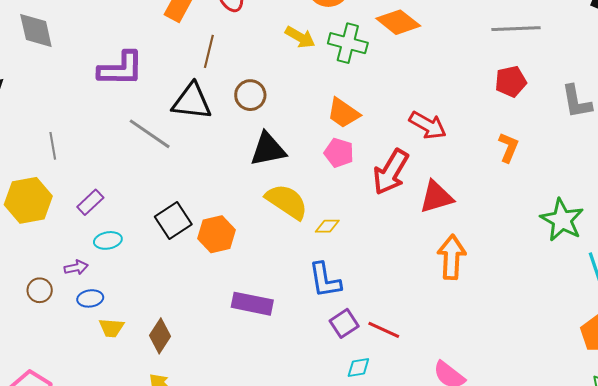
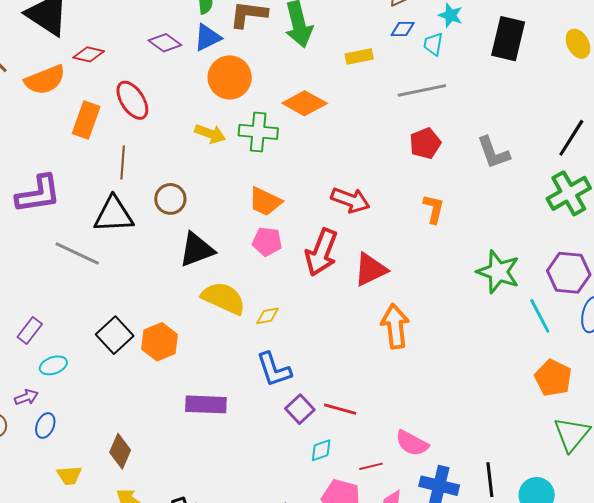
blue ellipse: (90, 298) -> (45, 426), turned -50
yellow trapezoid: (111, 328) -> (69, 475), moved

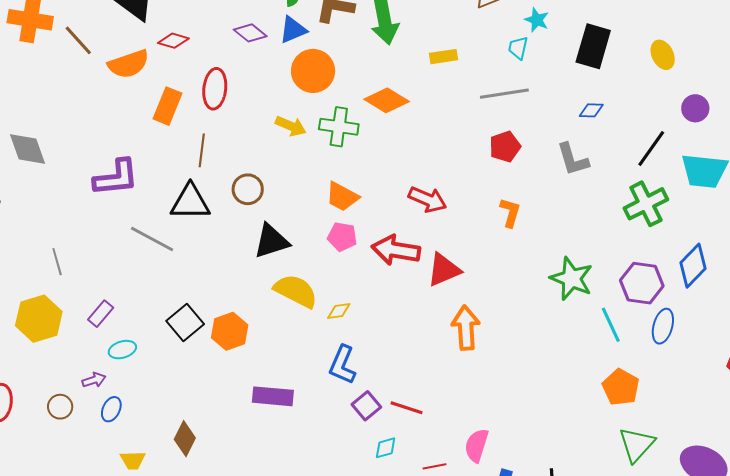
blue diamond: (403, 29) -> (591, 110), moved
red ellipse: (132, 100) -> (215, 89), turned 36
red arrow: (321, 252) -> (396, 250), turned 75
blue L-shape: (274, 370) -> (342, 365), turned 39
pink semicircle: (412, 443) -> (477, 445), turned 76

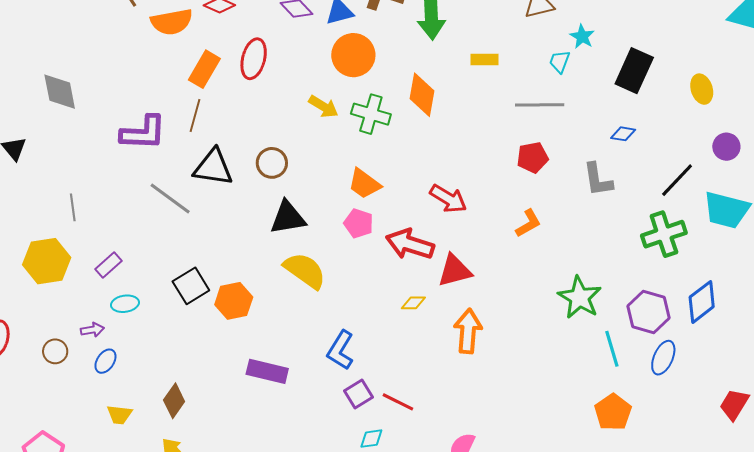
orange diamond: (387, 100) -> (422, 95), turned 60
brown line: (202, 150) -> (195, 115), moved
orange L-shape: (510, 212) -> (528, 223), turned 36
yellow diamond: (339, 311) -> (413, 303), moved

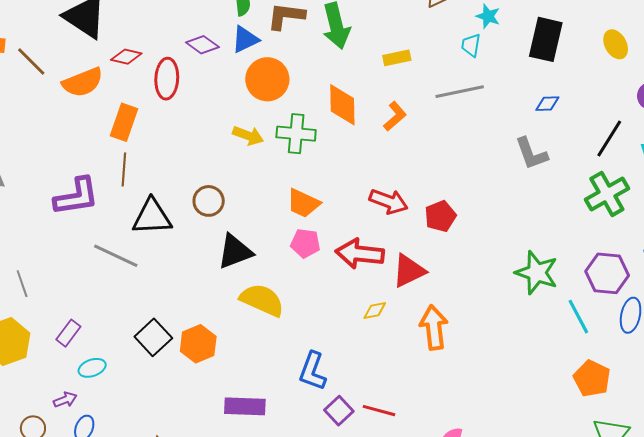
red ellipse: (254, 59) -> (167, 79), moved
red pentagon: (533, 157) -> (440, 216), moved
orange L-shape: (528, 223) -> (395, 116), moved

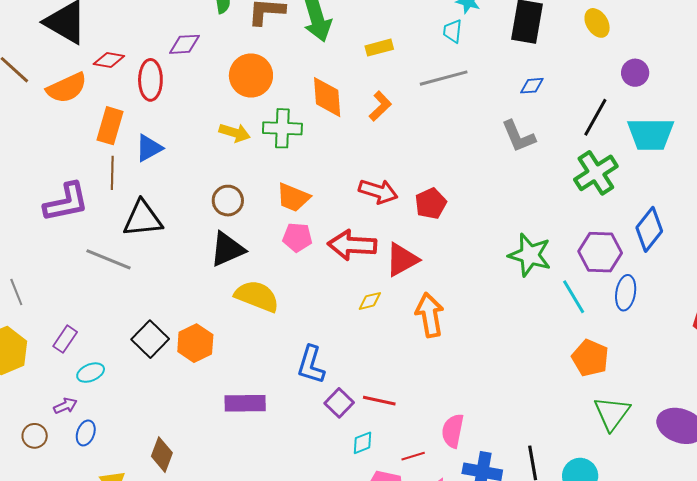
blue triangle: (245, 39) -> (149, 148), moved
purple diamond: (202, 45) -> (184, 44), turned -36
brown circle: (209, 201) -> (228, 201), moved

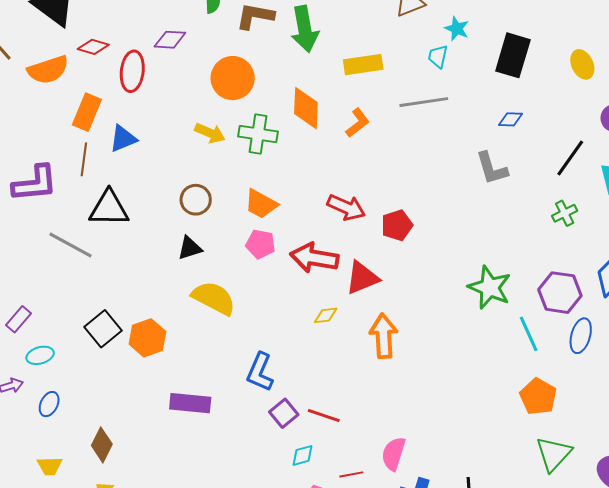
yellow rectangle: (379, 48) -> (363, 65), size x1.4
green cross: (596, 173) -> (565, 213), size x0.6
black triangle: (227, 249) -> (190, 248), size x0.7
blue ellipse: (86, 433) -> (49, 404), moved

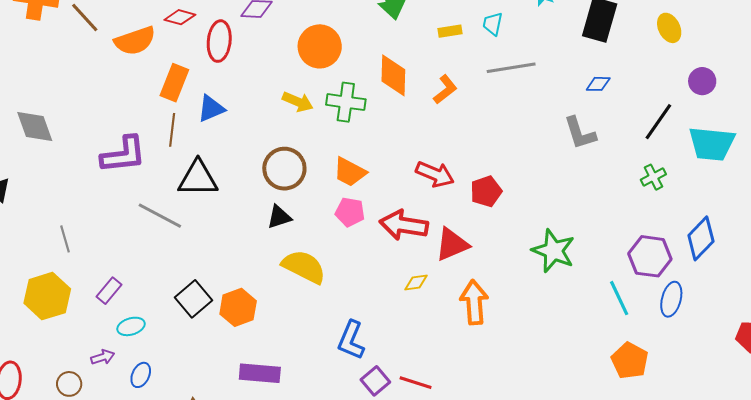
cyan trapezoid: (438, 56) -> (493, 24), moved
yellow rectangle: (363, 65) -> (450, 31), size x0.6
brown circle: (196, 200) -> (284, 169), size x1.4
green star: (490, 287) -> (553, 251), moved
purple rectangle: (190, 403) -> (260, 373), moved

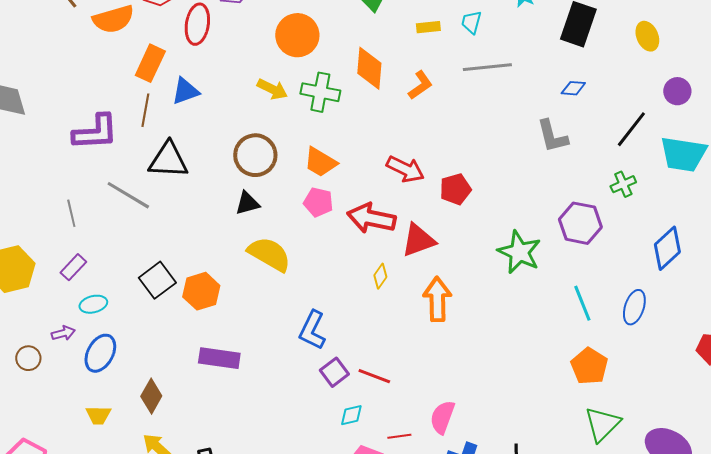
gray line: (65, 239) -> (71, 213), moved
purple hexagon: (650, 256) -> (580, 223), moved
yellow diamond: (416, 282) -> (380, 276), turned -50
blue ellipse: (141, 375) -> (100, 353), size x1.5

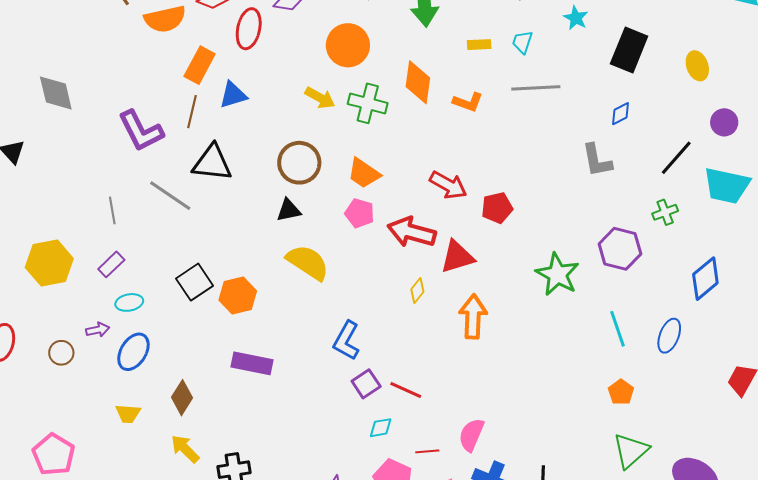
orange L-shape: (420, 85) -> (468, 102), turned 52
blue diamond: (573, 88) -> (621, 114), turned -35
purple L-shape: (95, 132) -> (141, 131), turned 63
orange pentagon: (589, 366) -> (621, 392), size x0.7

